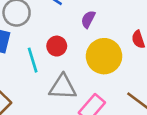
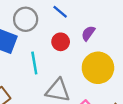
red circle: (57, 46) -> (61, 42), moved

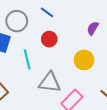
purple semicircle: (88, 33) -> (93, 28), moved
yellow circle: (98, 68) -> (84, 60), size x0.7

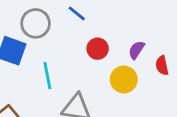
purple semicircle: (93, 28) -> (136, 50), moved
red circle: (49, 39) -> (98, 49), moved

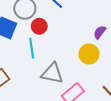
red circle: (98, 49) -> (39, 26), moved

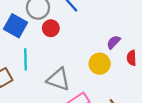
cyan line: (32, 48) -> (25, 59), moved

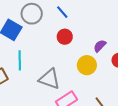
red circle: (51, 28) -> (65, 37), moved

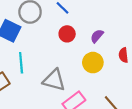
purple semicircle: (100, 46) -> (97, 36), moved

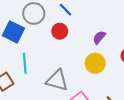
red circle: (67, 34) -> (60, 31), moved

